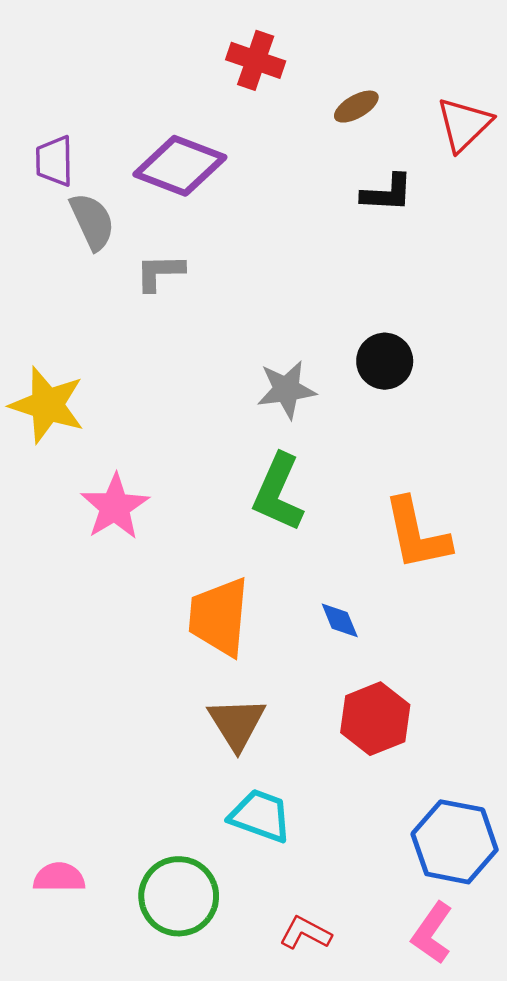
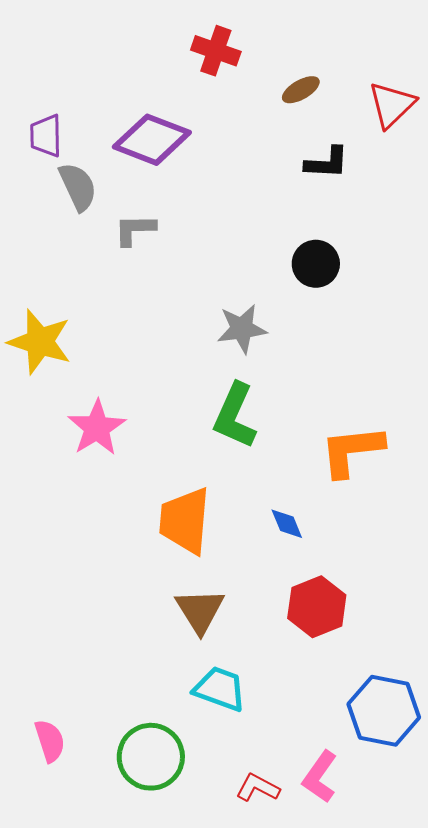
black circle: (385, 361) -> (316, 264), moved
orange L-shape: (417, 534) -> (352, 451), turned 96
pink semicircle: (59, 877) -> (50, 741), turned 72
pink L-shape: (432, 933) -> (320, 777), moved

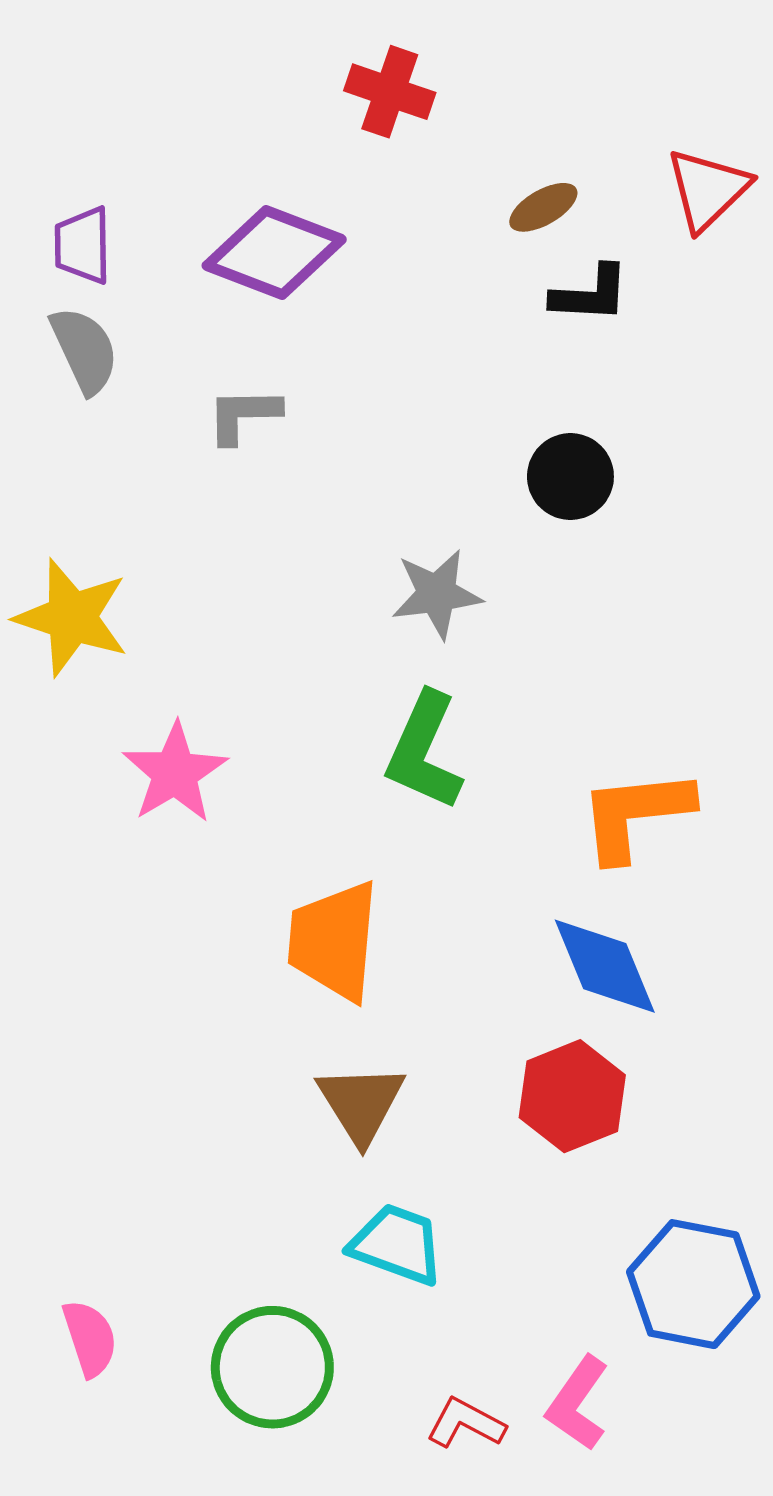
brown ellipse: (301, 90) -> (543, 207), moved
gray semicircle: (78, 187) -> (84, 350), moved
blue diamond: (287, 524) -> (605, 966), moved, size x1.8

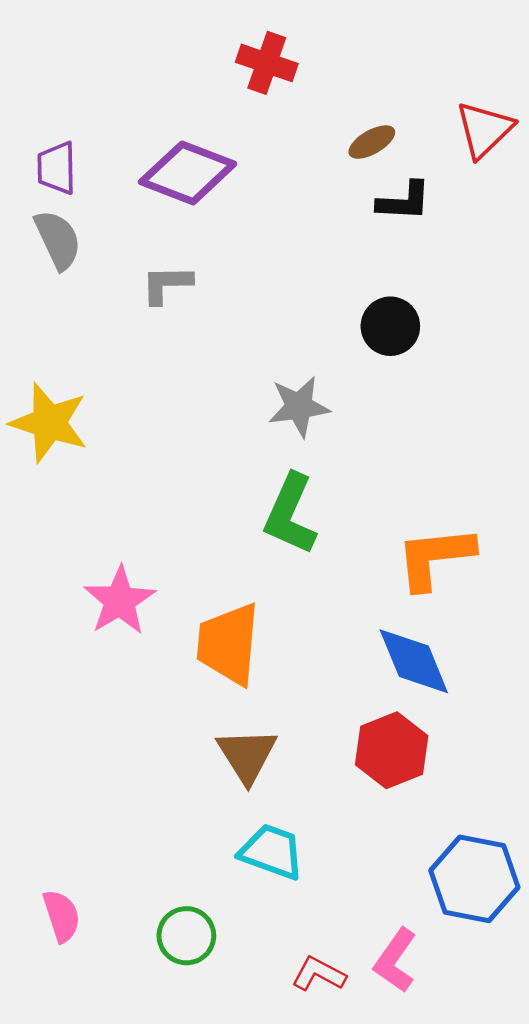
pink star: (175, 773) -> (120, 601), moved
green circle: (272, 1367) -> (186, 936), size x0.7

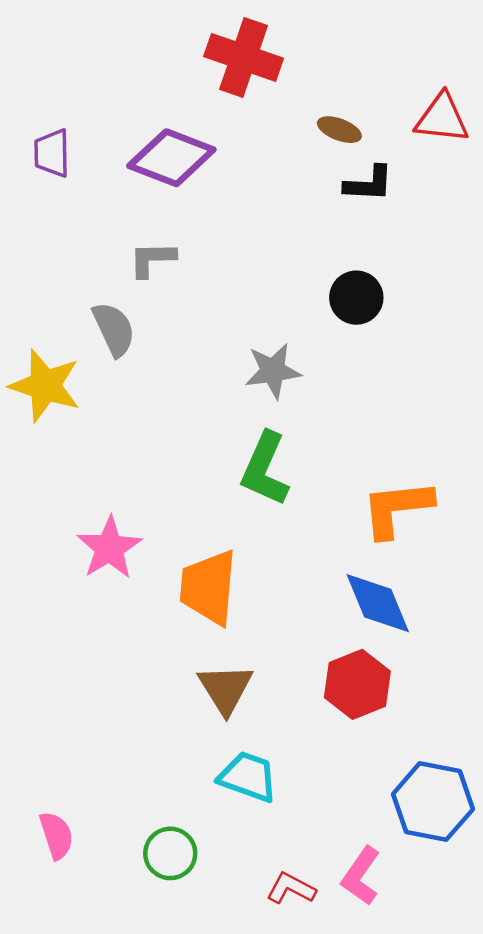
red cross: (267, 63) -> (244, 57), size x1.4
red triangle: (484, 130) -> (442, 118), turned 50
brown ellipse: (372, 142) -> (339, 130), turned 51
gray semicircle: (58, 240) -> (114, 329), moved

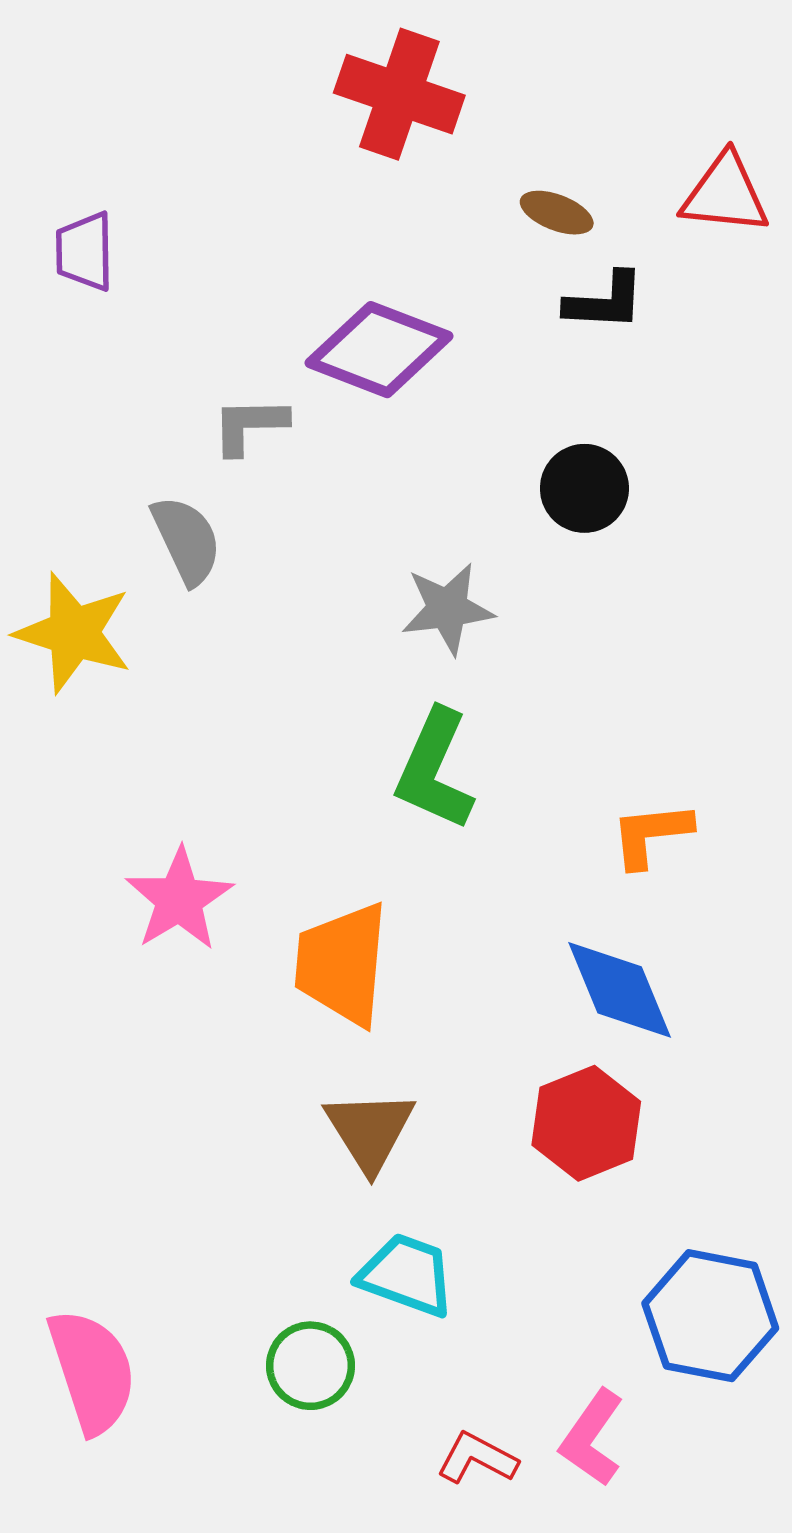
purple diamond: (171, 158) -> (379, 350), moved
orange L-shape: (397, 508) -> (651, 834), size x0.7
pink semicircle: (56, 835) -> (92, 1371), size x1.6
green circle: (170, 853) -> (311, 1366), moved

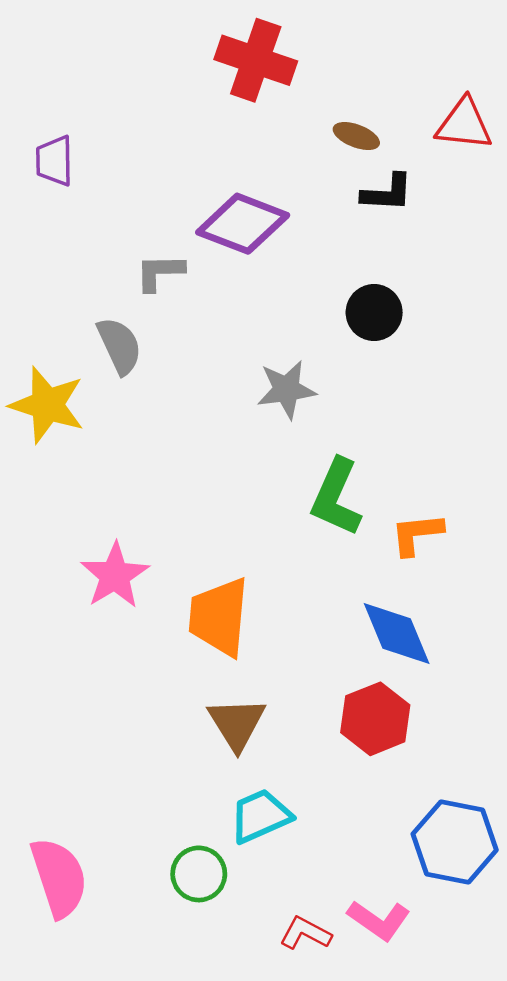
green L-shape: (435, 770) -> (336, 497), moved
cyan trapezoid: (407, 1275) -> (260, 816), turned -44
pink L-shape: (592, 1438) -> (379, 920), turned -90

